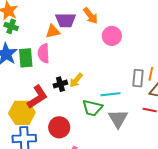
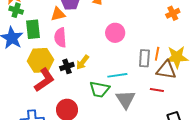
pink circle: (112, 36) -> (115, 33), moved
pink semicircle: (44, 53) -> (60, 37), moved
green rectangle: (26, 58) -> (33, 29), moved
yellow hexagon: (22, 113) -> (40, 60), moved

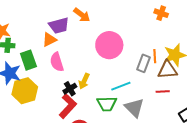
orange cross: (173, 13) -> (161, 13), turned -32
pink circle: (115, 33) -> (109, 45), size x1.4
gray rectangle: (144, 58) -> (144, 63), turned 30
yellow hexagon: (40, 60) -> (25, 91), moved
red L-shape: (44, 80) -> (68, 106), moved

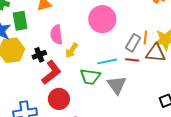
pink semicircle: (57, 62) -> (56, 35), moved
black cross: (70, 89) -> (39, 55), moved
red line: (163, 92) -> (132, 60), moved

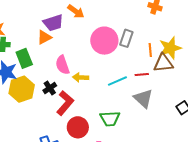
gray rectangle: (133, 43) -> (126, 38), moved
yellow arrow: (72, 51) -> (81, 77), turned 70
green trapezoid: (90, 77) -> (110, 119), moved
gray triangle: (117, 85) -> (143, 98), moved

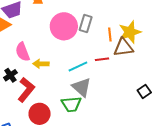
gray triangle: (143, 98) -> (82, 87), moved

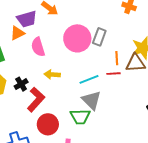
orange line: (110, 35) -> (117, 58), moved
pink semicircle: (23, 52) -> (38, 47), moved

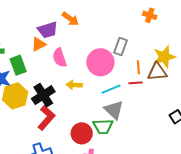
pink circle: (77, 38) -> (100, 62), moved
black cross: (21, 84) -> (43, 95), size x1.6
red L-shape: (36, 100) -> (46, 118), moved
red circle: (48, 124) -> (82, 133), moved

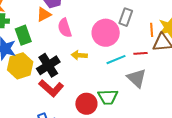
orange line: (138, 67) -> (152, 30), moved
gray triangle: (114, 110) -> (137, 78), moved
red L-shape: (46, 118) -> (51, 88), turned 90

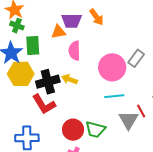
red line: (141, 53) -> (141, 111), moved, turned 48
yellow arrow: (79, 55) -> (70, 79), moved

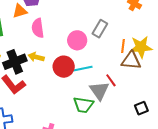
pink circle: (112, 67) -> (77, 40), size x0.7
green trapezoid: (95, 129) -> (83, 105), moved
red circle: (73, 130) -> (64, 67), moved

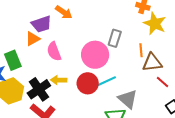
pink circle: (77, 40) -> (95, 55), size x1.4
yellow star: (141, 47) -> (155, 24), moved, turned -30
red line: (111, 80) -> (162, 82), moved

